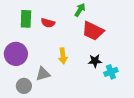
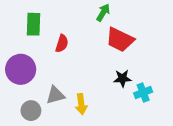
red semicircle: (48, 23) -> (62, 44), moved, turned -88
yellow arrow: (63, 56) -> (81, 104), moved

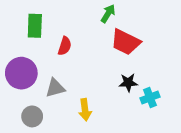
gray triangle: (55, 95) -> (55, 88), moved

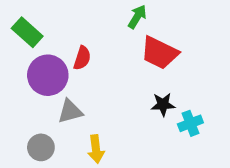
green rectangle: (35, 26) -> (27, 32), moved, turned -50
purple circle: (21, 73) -> (48, 75), moved
yellow arrow: (85, 110) -> (96, 149), moved

